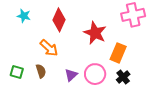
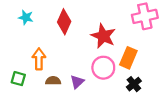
orange arrow: (49, 48) -> (39, 59), moved, turned -132
brown semicircle: (41, 71) -> (53, 81), moved, turned -72
pink circle: (95, 74) -> (103, 68), moved

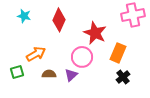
orange arrow: (39, 59) -> (36, 54), turned 60
pink circle: (103, 68) -> (82, 57), moved
green square: (18, 79) -> (17, 72), turned -32

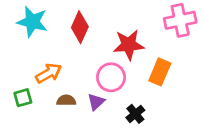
cyan star: (24, 16) -> (32, 22), size x1.6
red star: (95, 33) -> (129, 45), turned -30
black cross: (123, 77) -> (135, 114), moved

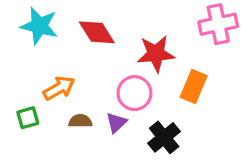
red diamond: (80, 27) -> (97, 32), turned -56
black cross: (135, 114) -> (164, 137), size x1.4

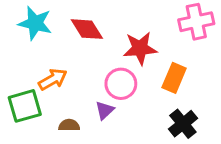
green square: (28, 118) -> (25, 106), size x1.6
brown semicircle: (80, 121) -> (69, 125), moved
black cross: (164, 137) -> (183, 124), moved

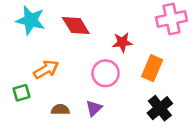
red star: (140, 48) -> (122, 42), size x0.7
green square: (25, 106) -> (22, 93), size x0.6
purple triangle: (105, 110) -> (94, 108), moved

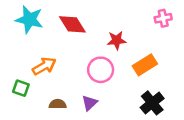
pink cross: (171, 19) -> (163, 18), size x0.6
orange rectangle: (152, 68) -> (145, 65), turned 35
green square: (22, 93) -> (21, 88), turned 35

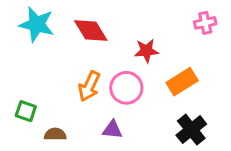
orange arrow: (44, 66) -> (89, 86), moved, turned 145
purple triangle: (90, 103) -> (112, 130), turned 49
brown semicircle: (58, 104) -> (55, 134), moved

